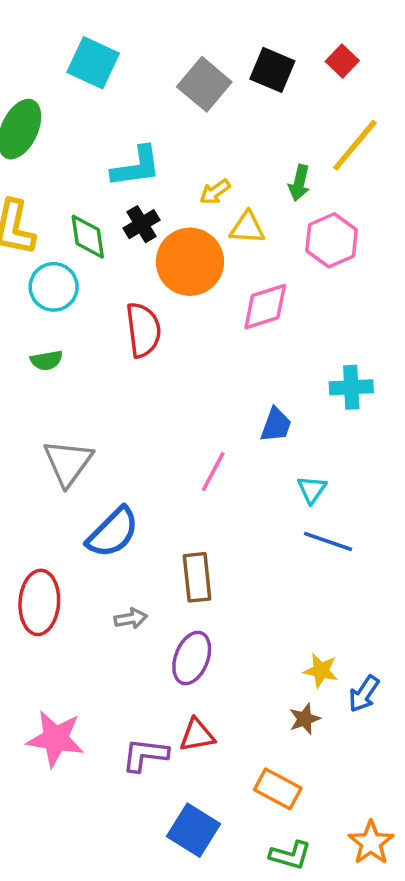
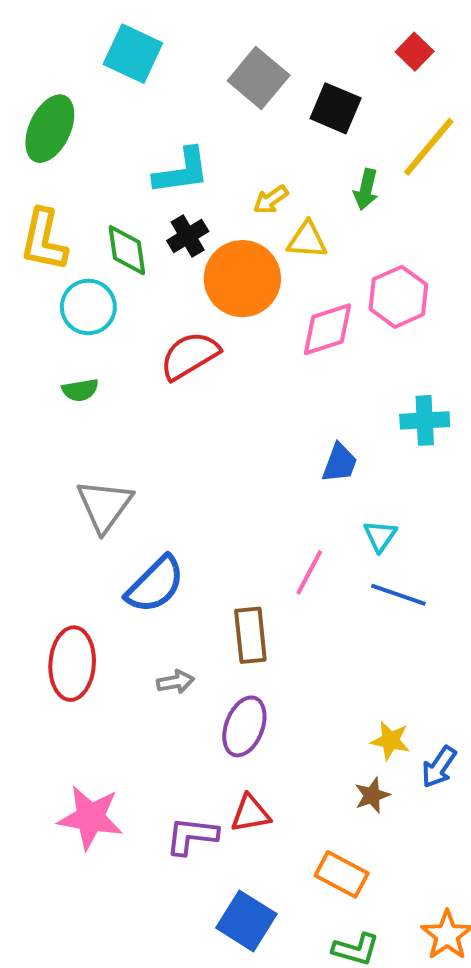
black square: (272, 70) -> (336, 108), moved
pink hexagon: (332, 240) -> (398, 297), moved
red semicircle: (143, 330) -> (190, 356), turned -114
pink line: (213, 472) -> (309, 572), moved

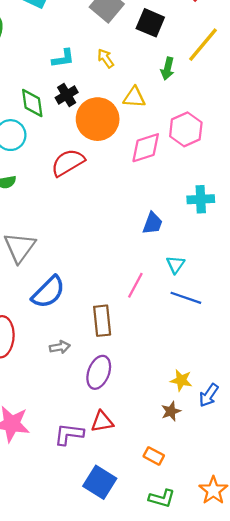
cyan L-shape: (182, 171) -> (63, 58), size x0.7
yellow arrow: (271, 200) -> (106, 58), moved, turned 90
orange rectangle: (342, 874) -> (154, 456), size x0.7

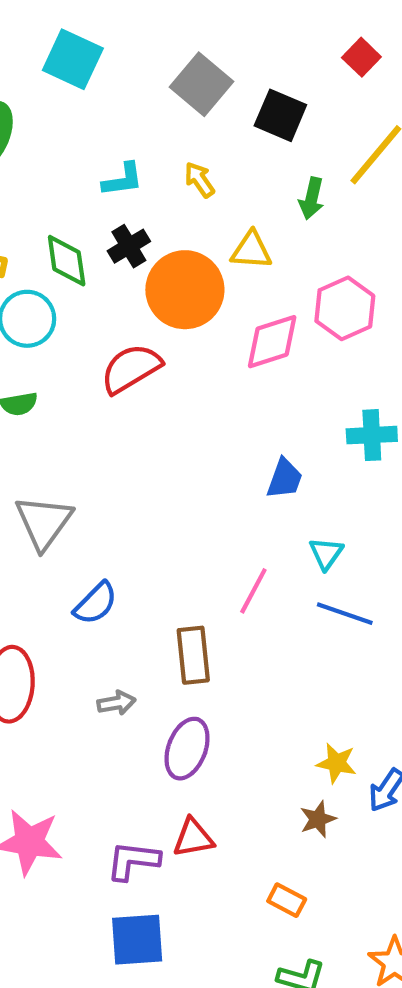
blue semicircle: (48, 292) -> (96, 603), size x0.7
blue square: (100, 482) -> (137, 940), moved, turned -36

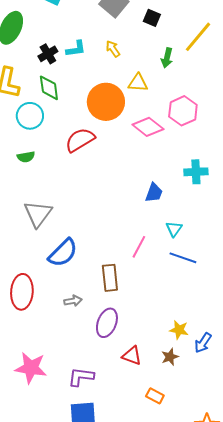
black square: (280, 115) -> (152, 18), size x0.7
black cross: (129, 246) -> (48, 54), moved
pink diamond: (272, 342) -> (148, 127), turned 56
blue semicircle: (96, 603) -> (63, 253), size x1.4
red triangle: (193, 838) -> (132, 356), moved, turned 30

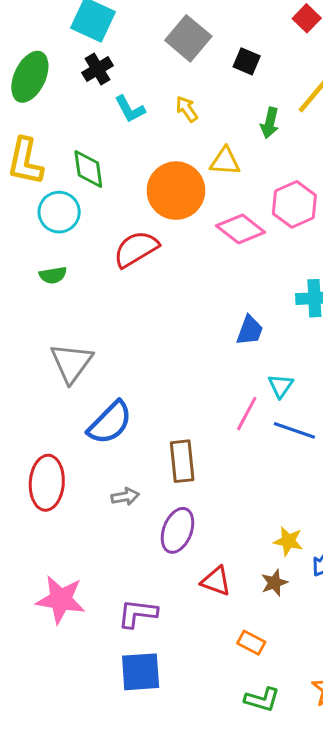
cyan L-shape: (76, 49) -> (130, 109), turned 70
black cross: (48, 54) -> (98, 69), moved
pink line: (139, 247) -> (247, 414), moved

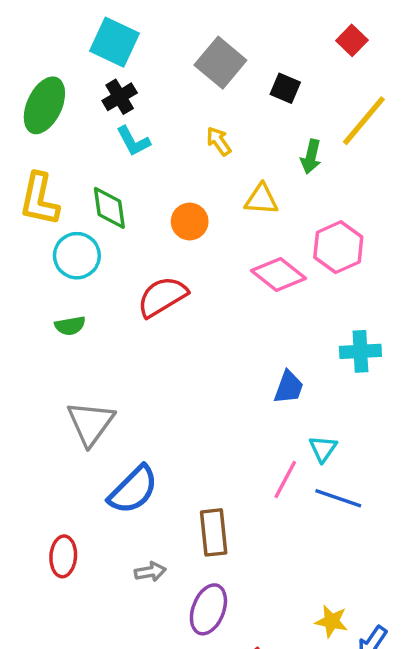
cyan L-shape: (130, 109) -> (133, 141), moved
orange circle: (176, 191) -> (190, 222), moved, size x0.6
red ellipse: (47, 483) -> (63, 556), size x0.7

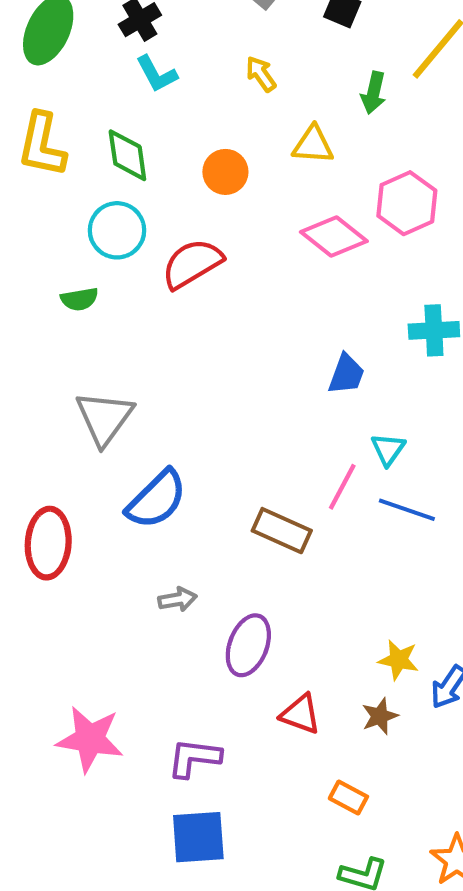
cyan circle: (77, 256) -> (117, 230), moved
brown rectangle: (214, 532) -> (282, 531), moved, turned -60
red ellipse: (63, 556) -> (48, 543), moved, size x1.4

